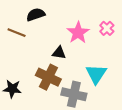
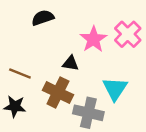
pink cross: (107, 28) -> (128, 34), size x1.5
brown line: (17, 33) -> (20, 73), moved

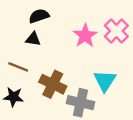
black triangle: (71, 63) -> (33, 39), moved

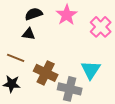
pink star: (85, 36) -> (67, 15), moved

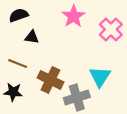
black semicircle: (34, 14) -> (19, 15), moved
gray cross: (70, 89) -> (77, 98), turned -30

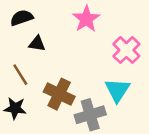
pink cross: (111, 29) -> (126, 50), moved
brown line: (18, 63) -> (20, 75), turned 36

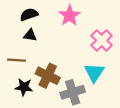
black semicircle: (22, 18) -> (29, 15), moved
brown line: (20, 75) -> (17, 60), turned -54
black star: (15, 108) -> (24, 87), moved

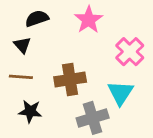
black triangle: (30, 35) -> (22, 45), moved, turned 40
brown cross: (48, 76) -> (70, 79), moved, turned -35

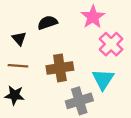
black semicircle: (37, 18) -> (47, 23), moved
pink star: (89, 20) -> (93, 17), moved
black star: (30, 111) -> (15, 95), moved

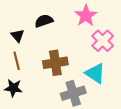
brown line: (18, 66) -> (17, 61), turned 72
cyan triangle: (103, 79) -> (95, 73), turned -30

